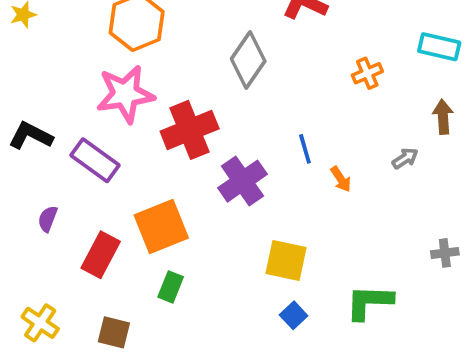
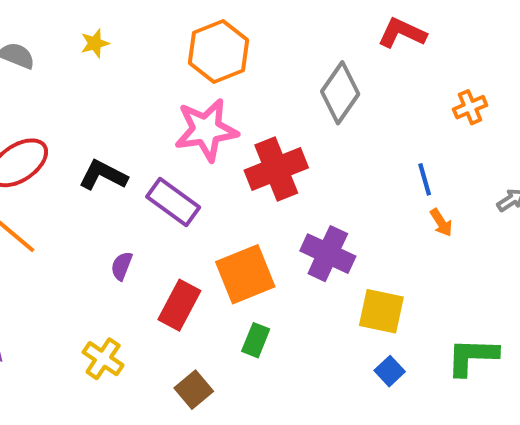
blue line: (305, 149) -> (425, 179), moved
purple cross: (243, 181) -> (328, 254), moved, turned -30
yellow cross: (40, 323) -> (103, 359), moved
brown square: (114, 332) -> (194, 390), turned 36

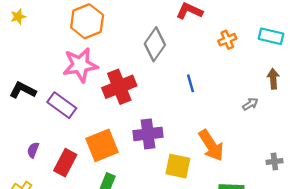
orange cross: (470, 107) -> (227, 40), moved
blue line: (425, 179) -> (191, 83), moved
orange arrow: (441, 223) -> (211, 145), moved, size x2.0
purple cross: (328, 254) -> (148, 134), turned -32
purple semicircle: (122, 266) -> (33, 150), moved

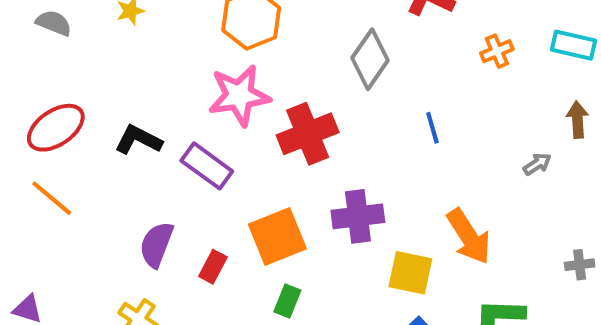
purple semicircle: (33, 150) -> (156, 245), size x1.6
red rectangle: (65, 163) -> (213, 267), size x0.7

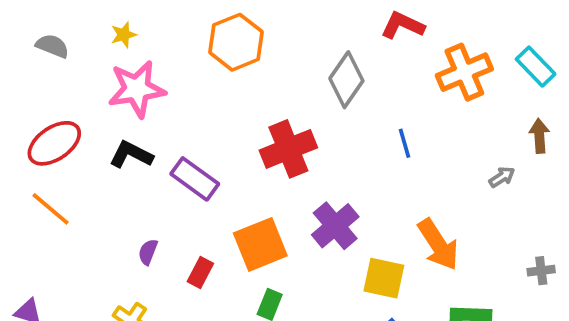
cyan rectangle: (573, 45) -> (536, 67), turned 33
orange cross: (497, 51) -> (464, 72), size x1.8
pink star: (239, 95) -> (137, 89), moved
purple cross: (358, 216) -> (335, 226), turned -33
purple semicircle: (156, 245) -> (148, 252), size x0.6

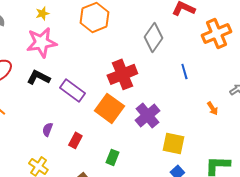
yellow star: (124, 35) -> (42, 13), moved
orange square: (260, 244) -> (109, 108), moved, turned -32
orange arrow: (438, 244) -> (212, 108), moved, size x0.5

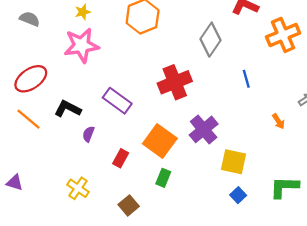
black L-shape: (38, 77) -> (68, 109), moved
orange square: (109, 108) -> (160, 141), moved
purple semicircle: (47, 129) -> (88, 134), moved

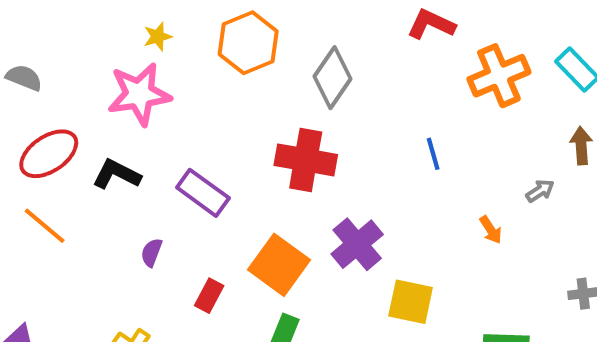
yellow star: (83, 12) -> (158, 37), moved
gray semicircle: (30, 19) -> (24, 78), moved
gray diamond: (211, 40) -> (332, 78), moved
red cross: (175, 82) -> (306, 160), turned 32
black L-shape: (68, 109) -> (117, 174), moved

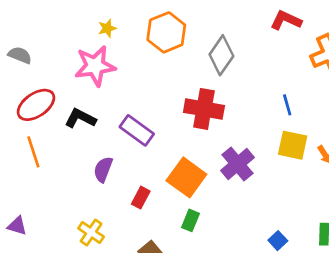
orange line: (45, 226) -> (33, 152), turned 32
purple semicircle: (152, 252) -> (103, 169), size x1.4
yellow square: (411, 302) -> (293, 145), moved

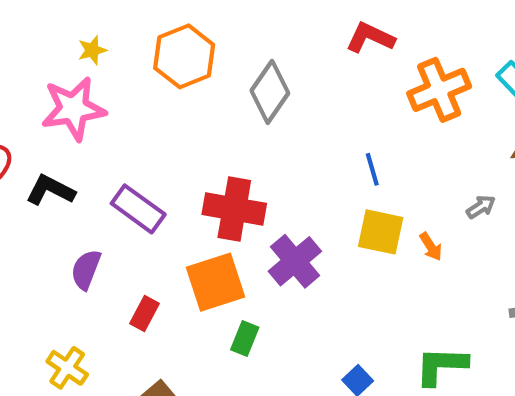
red cross: (204, 109) -> (234, 209), moved
orange square: (186, 177) -> (216, 282), turned 36
green rectangle: (190, 220) -> (245, 339), moved

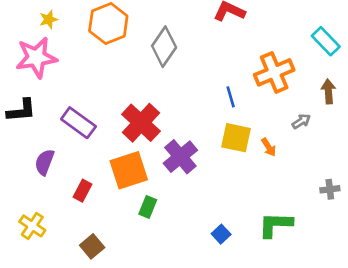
orange cross: (439, 90) -> (274, 72), moved
black L-shape: (50, 190) -> (21, 110), turned 148
red cross: (234, 209) -> (141, 123), turned 33

